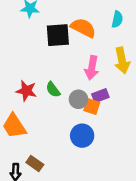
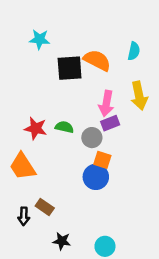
green semicircle: (53, 90) -> (64, 127), turned 140
purple rectangle: (100, 96) -> (110, 123), moved
orange square: (92, 107) -> (102, 160), moved

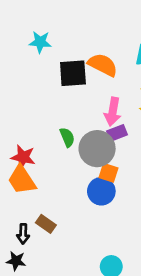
green semicircle: (64, 127) -> (67, 137), turned 54
red star: (36, 128) -> (23, 157), moved
gray circle: (92, 138) -> (97, 149), size x1.6
black star: (62, 241) -> (16, 261), moved

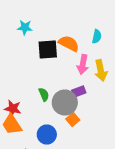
pink arrow: (113, 112) -> (83, 64), moved
orange square: (108, 173) -> (73, 120), turned 32
blue circle: (101, 191) -> (47, 134), moved

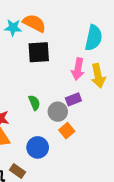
cyan semicircle: (97, 36) -> (94, 38), size x1.6
orange semicircle: (69, 44) -> (34, 23), moved
gray circle: (65, 102) -> (58, 112), size x0.7

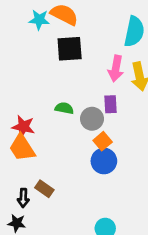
purple rectangle: (73, 99) -> (110, 104), turned -72
green semicircle: (34, 103) -> (64, 108), turned -56
blue circle: (38, 147) -> (104, 161), moved

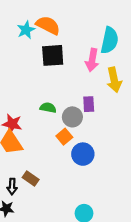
cyan star: (39, 20) -> (26, 30), turned -30
pink arrow: (116, 69) -> (92, 60), moved
orange square: (103, 141) -> (64, 137), moved

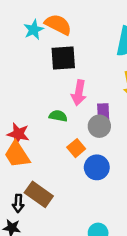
pink arrow: (92, 60) -> (79, 93), moved
gray circle: (72, 117) -> (99, 126), moved
brown rectangle: (31, 178) -> (39, 194), size x1.5

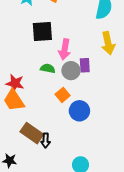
black square: (63, 58) -> (42, 31), moved
gray circle: (99, 126) -> (71, 71), moved
black arrow: (18, 203) -> (46, 140), moved

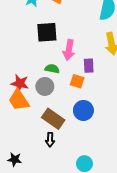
gray circle: (71, 71) -> (45, 86), moved
orange square: (63, 95) -> (77, 81), moved, turned -32
brown rectangle: (32, 133) -> (53, 119), moved

